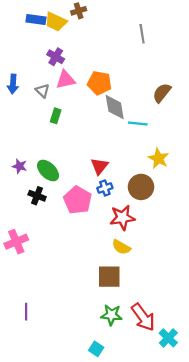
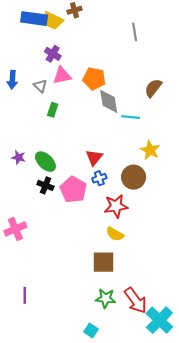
blue rectangle: (36, 20) -> (34, 19), size x1.4
black cross: (37, 196) -> (45, 185), moved
cyan cross: (168, 338) -> (159, 320), size x1.5

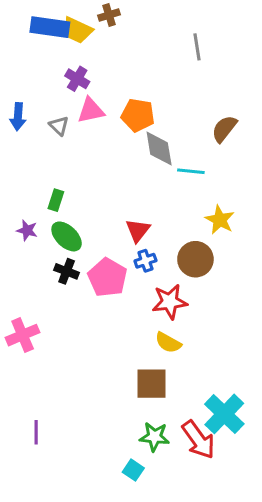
green rectangle: (53, 110) -> (56, 200), moved
cyan cross: (159, 320) -> (224, 414), moved
cyan square: (91, 331) -> (133, 470), moved

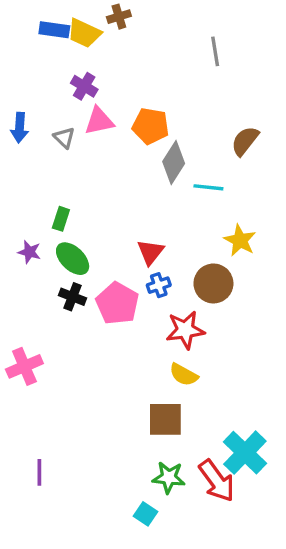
blue rectangle: (50, 27) -> (54, 30), size x0.7
gray diamond: (159, 148) -> (174, 162), turned 42

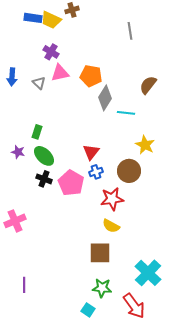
red arrow: (217, 481) -> (134, 306), moved

